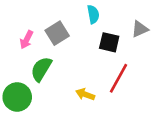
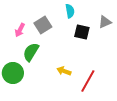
red line: (118, 78) -> (88, 81), moved

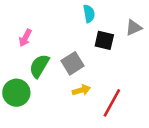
gray square: (43, 25) -> (72, 63), moved
yellow arrow: (64, 71) -> (81, 90), turned 144

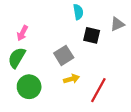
green semicircle: (39, 66) -> (17, 58), moved
green circle: (16, 93) -> (29, 87), moved

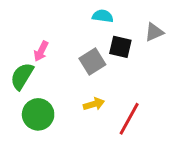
cyan semicircle: (78, 12) -> (103, 16), turned -72
pink arrow: (22, 33) -> (41, 51), moved
gray square: (64, 55) -> (92, 62), moved

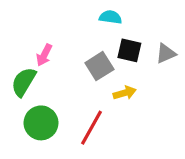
gray triangle: (154, 32) -> (166, 53), moved
yellow arrow: (94, 104) -> (125, 93), moved
red line: (129, 119) -> (92, 128), moved

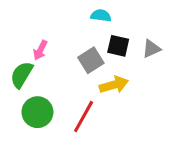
yellow arrow: (125, 93) -> (114, 85), size x1.4

